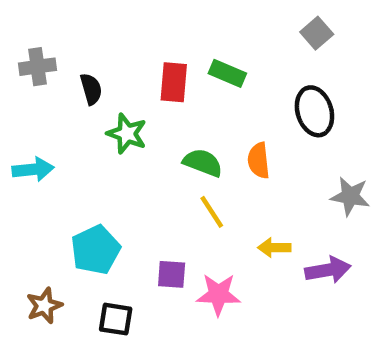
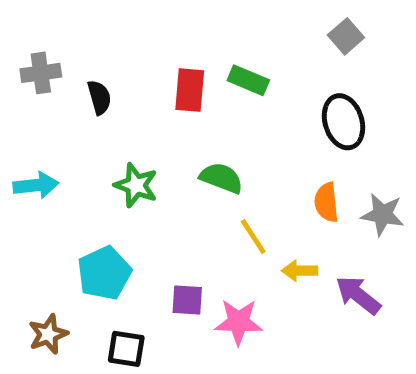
green star: (127, 134) -> (136, 185), moved
orange semicircle: (259, 160) -> (326, 202), moved
yellow line: (212, 212) -> (253, 237), moved
purple arrow: (328, 270) -> (358, 295), turned -132

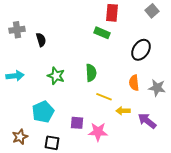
gray square: (346, 36) -> (152, 11), moved
red rectangle: (190, 90) -> (112, 13), moved
black ellipse: (344, 122) -> (141, 50), turned 50
green semicircle: (221, 178) -> (91, 73), turned 66
yellow line: (253, 237) -> (104, 97), turned -35

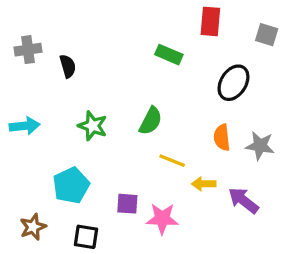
gray square: (152, 11) -> (267, 35), moved, turned -32
red rectangle: (112, 13) -> (210, 21), moved
green semicircle: (91, 73) -> (151, 121), turned 30

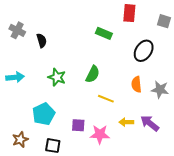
gray cross: (28, 50) -> (17, 30), turned 35
yellow arrow: (204, 184) -> (126, 122), moved

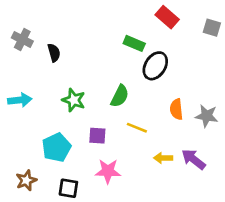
red rectangle: (129, 13) -> (167, 17), turned -54
black ellipse: (144, 51) -> (155, 66), moved
purple square: (78, 125) -> (97, 136), moved
pink star: (100, 134) -> (108, 171), moved

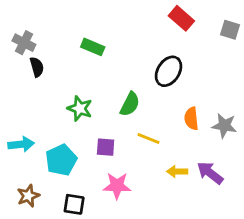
green rectangle: (134, 43) -> (93, 47), moved
black semicircle: (54, 53) -> (37, 67), moved
cyan arrow: (20, 100) -> (21, 144), moved

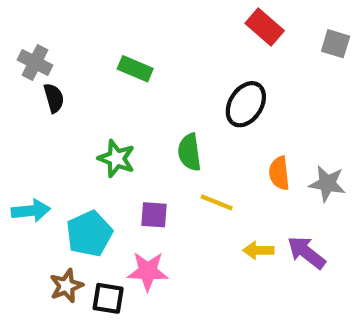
green semicircle: (130, 104) -> (189, 152), turned 145
pink star: (117, 186) -> (148, 271), moved
brown star: (28, 196) -> (66, 286), moved

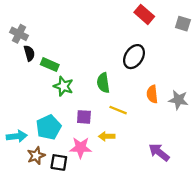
green rectangle: (135, 69) -> (50, 65), moved
cyan arrow: (31, 211) -> (17, 136), moved
yellow arrow: (258, 250) -> (107, 136), moved
purple arrow: (306, 252) -> (159, 152), moved

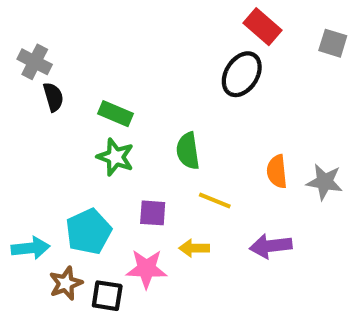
black ellipse: (134, 57) -> (242, 74), moved
green rectangle: (50, 65) -> (115, 114), moved
purple arrow: (159, 152) -> (271, 246), moved, turned -45

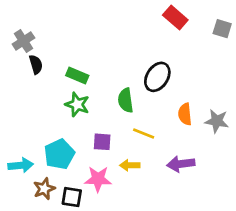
gray cross: (35, 62) -> (23, 41), turned 30
black ellipse: (242, 74) -> (157, 77), moved

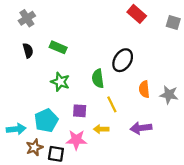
gray cross: (23, 41) -> (27, 18), moved
green rectangle: (77, 76) -> (58, 47), moved
yellow line: (144, 134) -> (112, 104), turned 42

